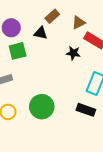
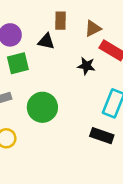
brown rectangle: (52, 16) -> (60, 21), turned -48
green circle: (42, 107) -> (42, 107), moved

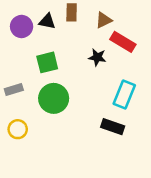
black triangle: (46, 41) -> (47, 21), moved
green square: (18, 63) -> (47, 62), moved

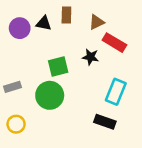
green square: (47, 62) -> (58, 67), moved

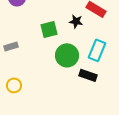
green circle: (50, 95) -> (67, 55), moved
yellow circle: (16, 124) -> (14, 85), moved

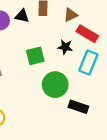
cyan rectangle: (97, 50) -> (88, 62), moved

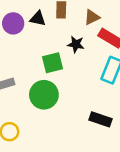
black star: (65, 47) -> (76, 44), moved
green circle: (55, 85) -> (44, 95), moved

